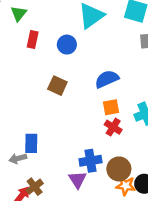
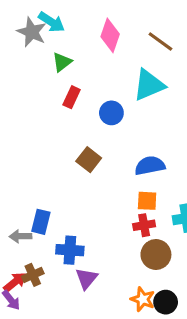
red cross: (113, 127) -> (144, 225), turned 35
blue cross: (91, 161) -> (70, 250), moved
brown circle: (119, 169) -> (156, 255), moved

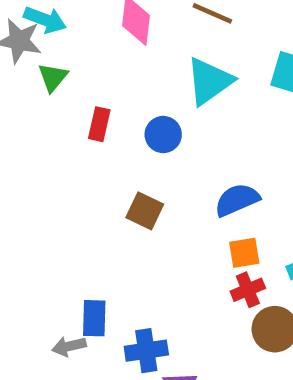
green triangle: (62, 62) -> (53, 77), moved

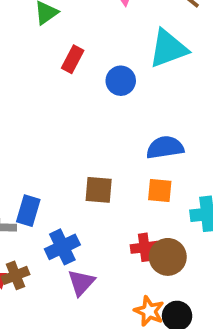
brown square: (145, 211) -> (99, 190), moved, turned -36
red cross: (248, 290) -> (145, 247), moved
blue cross: (146, 351) -> (62, 247), turned -32

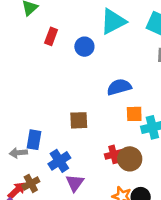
orange square: (160, 191) -> (134, 114), moved

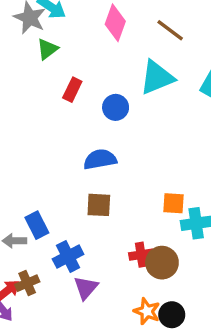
blue semicircle: (119, 87) -> (100, 159), moved
blue rectangle: (34, 140) -> (37, 225), turned -42

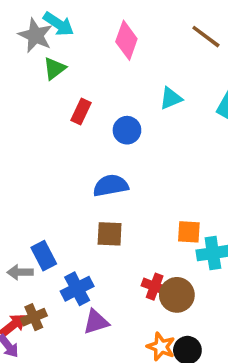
brown line: (170, 30) -> (206, 37), moved
cyan triangle: (157, 78) -> (171, 98), size x0.6
red cross: (141, 255) -> (155, 287), turned 30
purple triangle: (86, 288) -> (96, 322), turned 32

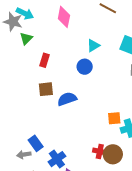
blue circle: (127, 130) -> (85, 67), moved
brown square: (110, 234) -> (46, 89), moved

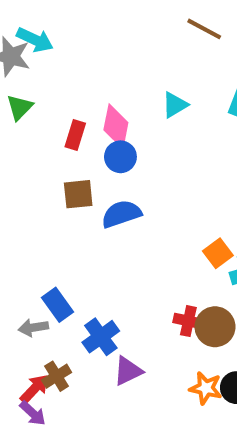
pink diamond: (64, 17) -> (116, 126), moved
green triangle: (26, 38) -> (20, 107), moved
blue circle: (85, 67) -> (120, 157), moved
orange square: (114, 118) -> (218, 253), turned -32

